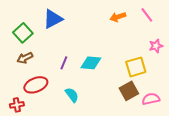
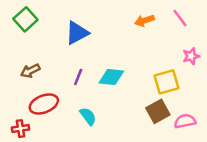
blue triangle: (53, 19) -> (77, 33), moved
green square: (23, 33) -> (25, 19), moved

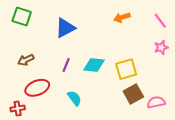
pink line: (180, 18) -> (160, 21), moved
green square: (25, 19) -> (22, 16), turned -30
yellow square: (167, 82) -> (126, 69), moved

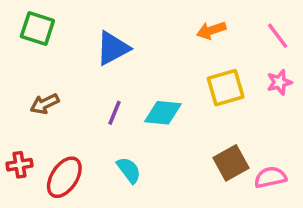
yellow square: (126, 69) -> (226, 88), moved
red ellipse: (37, 88) -> (64, 177), moved, turned -35
red cross: (18, 108) -> (20, 165), moved

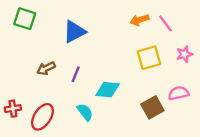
pink line: (278, 36) -> (165, 23), moved
brown arrow: (45, 104) -> (46, 68), moved
cyan diamond: (163, 113) -> (108, 90), moved
pink semicircle: (270, 177) -> (178, 93), moved

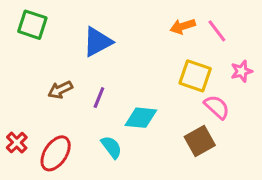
yellow square: (149, 58) -> (195, 76), turned 35
pink semicircle: (178, 93) -> (217, 107), moved, turned 54
red cross: (13, 109) -> (17, 143), turned -35

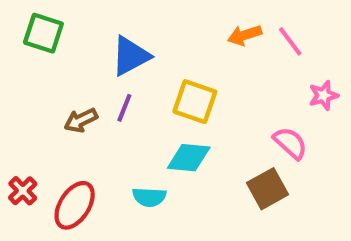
yellow square: (195, 76) -> (195, 102), moved
purple line: (99, 98) -> (124, 108), moved
cyan semicircle: (111, 147) -> (149, 197), turned 130

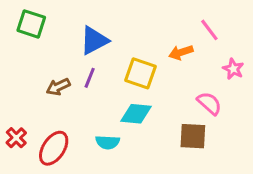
orange arrow: (245, 35) -> (181, 52), moved
pink star: (324, 95) -> (233, 69), turned -30
brown square: (267, 189) -> (193, 136), turned 32

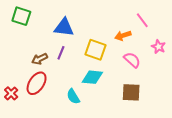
blue triangle: (94, 40) -> (64, 27), turned 35
pink semicircle: (209, 103) -> (132, 60), moved
cyan semicircle: (108, 142) -> (73, 96), turned 56
red ellipse: (54, 148) -> (37, 83), moved

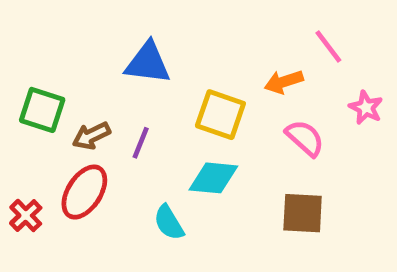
green square: (21, 16) -> (42, 110), moved
purple line: (61, 53) -> (141, 143), moved

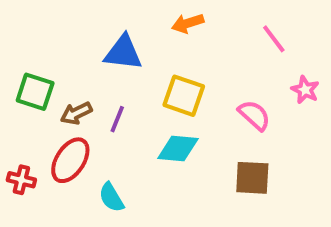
orange arrow: (284, 82) -> (188, 23), moved
red cross: (26, 215) -> (21, 180), turned -32
cyan semicircle: (169, 223) -> (111, 197), moved

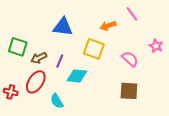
orange arrow: (188, 23) -> (108, 26), moved
pink line: (274, 39) -> (132, 14), moved
cyan diamond: (178, 148) -> (77, 76), moved

